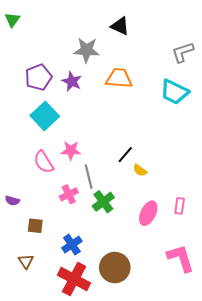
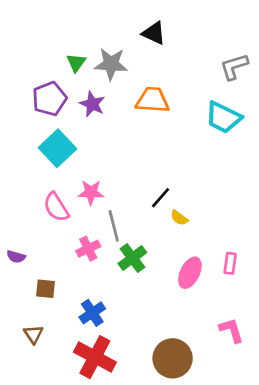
green triangle: (12, 20) -> (76, 63), moved
pink L-shape: (181, 258) -> (231, 330), size x0.7
brown circle: (115, 268) -> (173, 358), moved

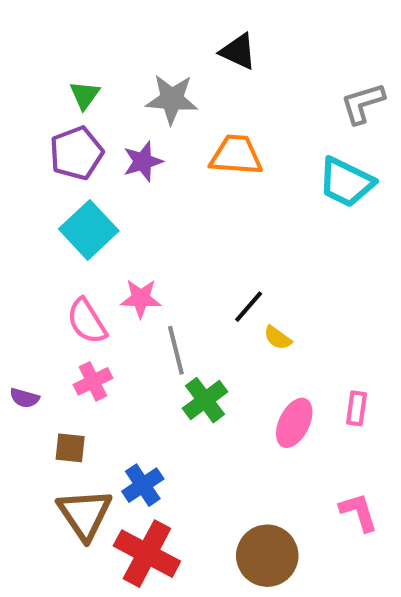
green triangle: (76, 63) -> (85, 95), moved
purple star: (92, 104) -> (143, 161), turned 30
pink cross: (88, 249) -> (93, 381), moved
brown triangle: (33, 334) -> (85, 514), moved, size x1.8

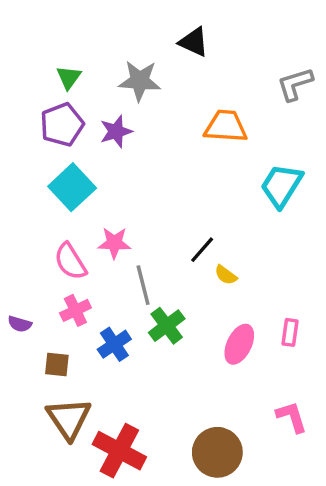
orange trapezoid: (236, 155) -> (226, 126), moved
cyan trapezoid: (346, 182) -> (282, 185), moved, turned 96
blue cross: (143, 485) -> (114, 344), moved

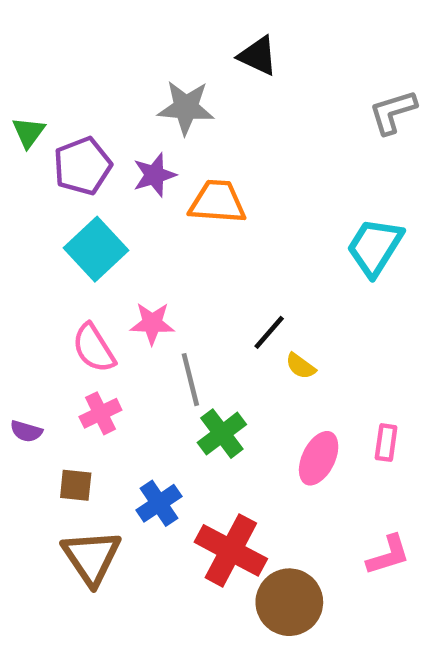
green triangle: (69, 77) -> (29, 132), moved
orange trapezoid: (226, 126) -> (217, 202), moved
blue cross: (114, 344) -> (159, 503), moved
pink L-shape: (292, 417) -> (388, 555), turned 90
red cross: (119, 451) -> (231, 550), moved

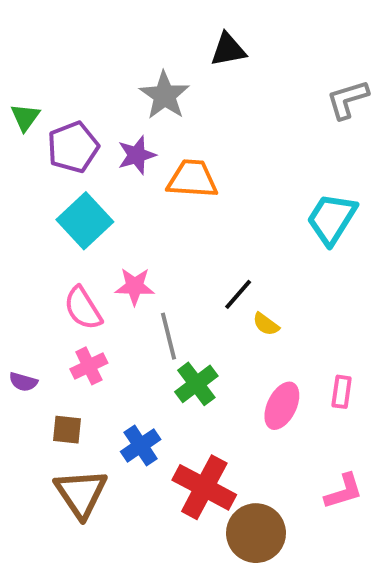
black triangle: (258, 56) -> (228, 50), turned -36
gray star: (186, 108) -> (164, 95), turned 30

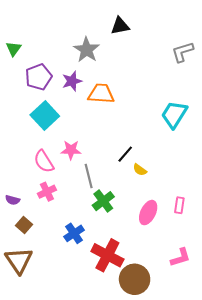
green triangle: (25, 117) -> (14, 49), moved
brown square: (67, 430) -> (24, 225), moved, turned 35
brown triangle: (81, 493) -> (19, 261), moved

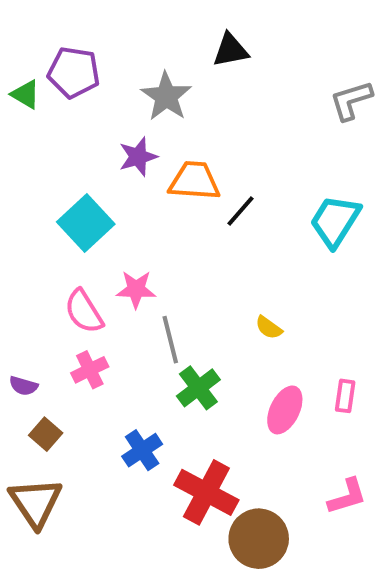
green triangle: (14, 49) -> (25, 94), turned -35
purple pentagon: (39, 77) -> (74, 72), moved, turned 30
black line: (125, 154) -> (241, 211), moved

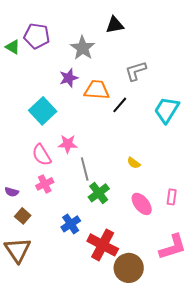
gray L-shape: (351, 100) -> (136, 71), moved
pink ellipse: (285, 410) -> (142, 204), turned -65
pink L-shape: (347, 496) -> (173, 247), size x1.4

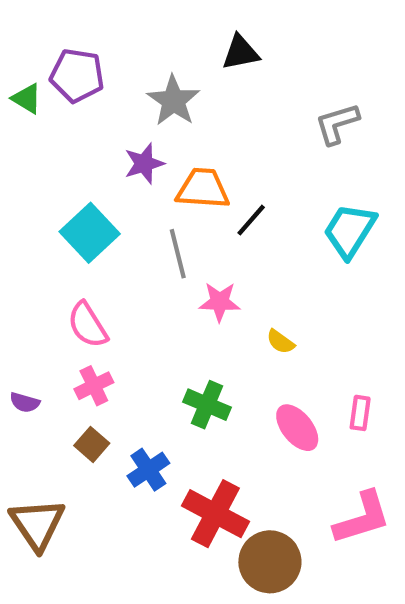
gray L-shape: (136, 71) -> (337, 124), moved
pink star: (68, 144) -> (220, 302), moved
gray line: (85, 169) -> (178, 254), moved
green cross: (99, 193) -> (207, 405), turned -30
brown square: (23, 216) -> (92, 444), moved

